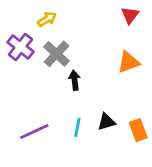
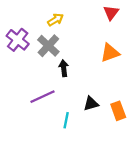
yellow arrow: (47, 19) -> (55, 20), moved
cyan line: (77, 127) -> (66, 120), moved
purple line: (34, 131) -> (42, 97), moved

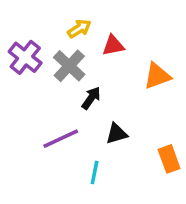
red triangle: (111, 13) -> (113, 45), moved, turned 42
black arrow: (64, 68) -> (91, 98), turned 42
black triangle: (91, 104) -> (117, 134), moved

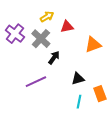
black triangle: (117, 134) -> (78, 79), moved
cyan line: (95, 172) -> (79, 102), moved

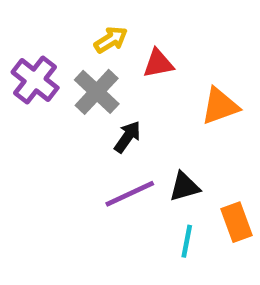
purple line: (36, 82) -> (130, 194), moved

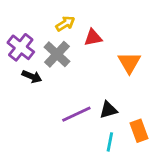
orange triangle: (220, 106) -> (129, 63), turned -40
black arrow: (127, 137) -> (32, 77), moved, turned 78

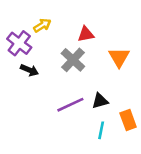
yellow arrow: (65, 24) -> (42, 25), moved
gray cross: (57, 54) -> (73, 60), moved

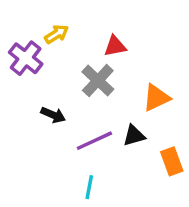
orange triangle: (119, 57) -> (156, 98), moved, turned 35
black arrow: (29, 70) -> (53, 115), moved
cyan line: (101, 130) -> (89, 187), moved

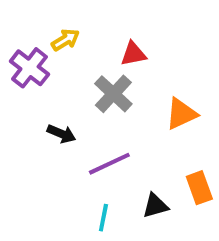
black triangle: (134, 136) -> (155, 206), moved

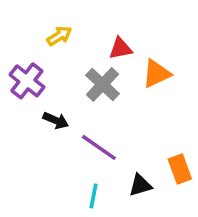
purple cross: (29, 68) -> (27, 81), moved
orange triangle: (181, 114) -> (156, 74), moved
purple line: (109, 164) -> (99, 147), turned 60

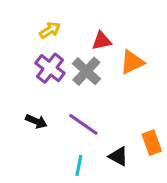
purple cross: (27, 81) -> (50, 68), moved
black arrow: (56, 120) -> (36, 121), moved
black triangle: (140, 185) -> (118, 156), turned 45

